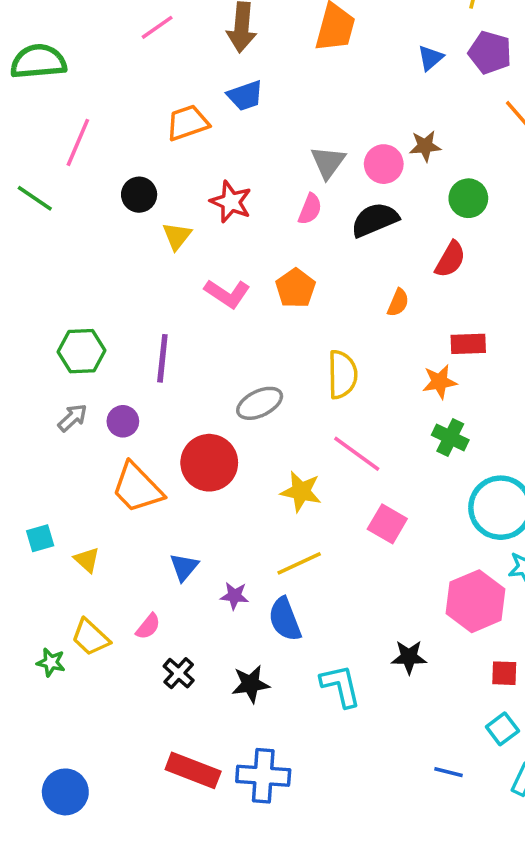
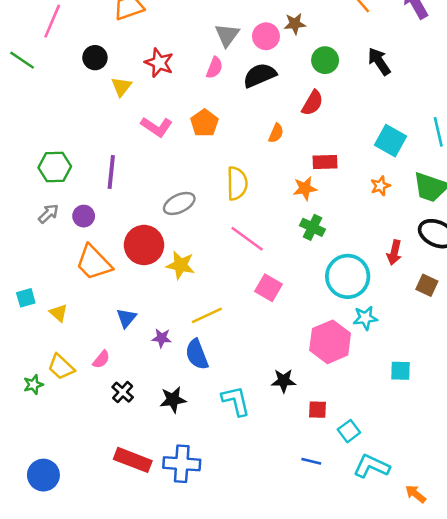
yellow star: (301, 491) -> (180, 265), moved
green star: (51, 662) -> (33, 385), turned -30
red square: (504, 673) -> (318, 410), moved

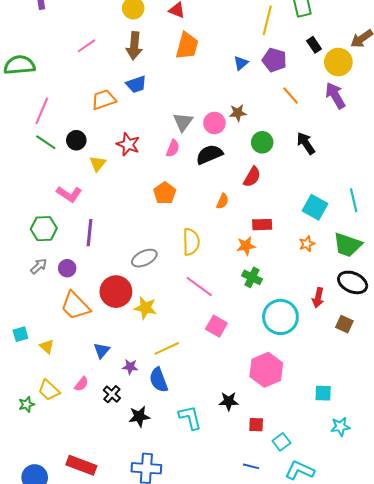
green line: (22, 60) -> (46, 142), moved
pink L-shape: (157, 127) -> (69, 194), moved
cyan star: (365, 318) -> (340, 427), moved
black cross: (123, 392) -> (112, 394), moved
red rectangle: (133, 460) -> (81, 465), moved

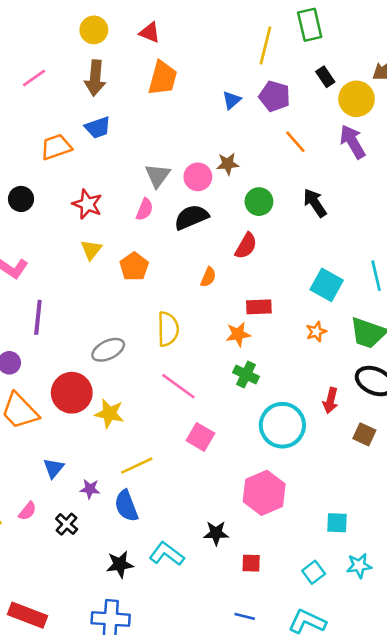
yellow triangle: (98, 164) -> (91, 250), moved
black star: (139, 417) -> (120, 564), moved
cyan L-shape: (190, 418) -> (167, 554), turned -40
cyan square: (281, 442) -> (314, 572), moved

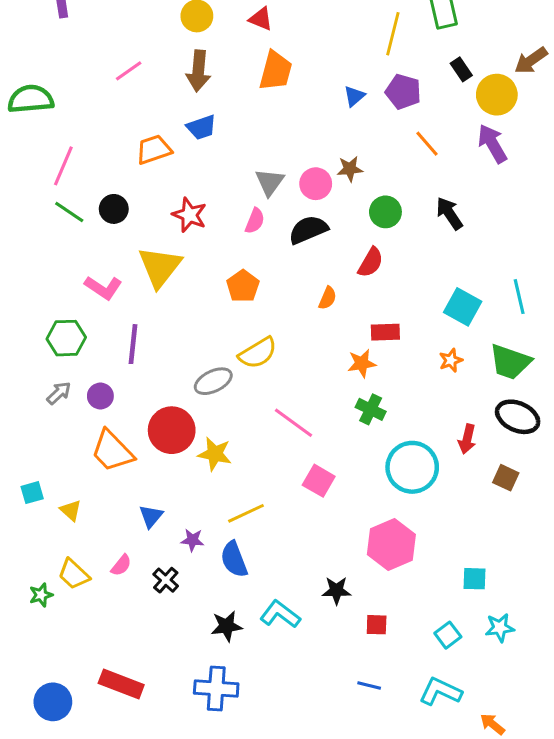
yellow triangle: (91, 250) -> (160, 267), moved, size x1.8
yellow semicircle: (168, 329) -> (258, 353), moved, turned 60

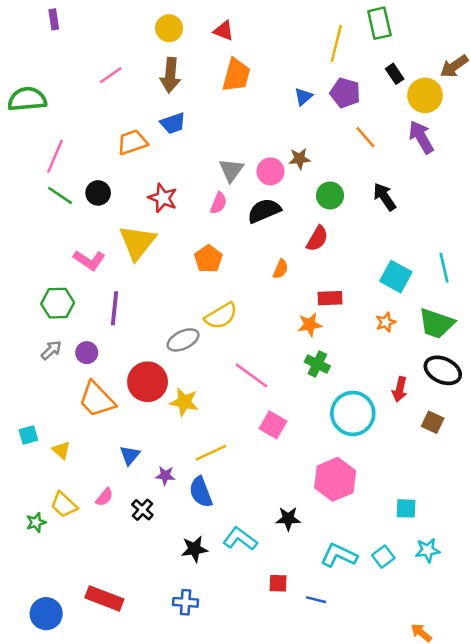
red square: (377, 625) -> (278, 583), moved
blue cross: (216, 689) -> (186, 602), size x0.7
cyan L-shape: (440, 691) -> (339, 555), moved

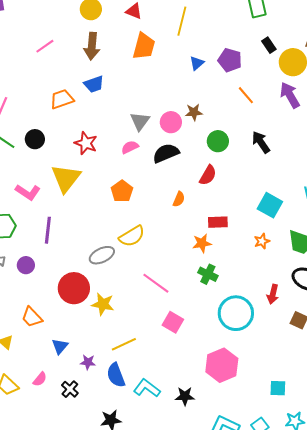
yellow line: (336, 43) -> (182, 21), moved
pink semicircle: (218, 203) -> (130, 147), turned -138
orange trapezoid: (97, 400) -> (32, 317), moved, size x0.7
cyan L-shape: (240, 539) -> (147, 388), moved

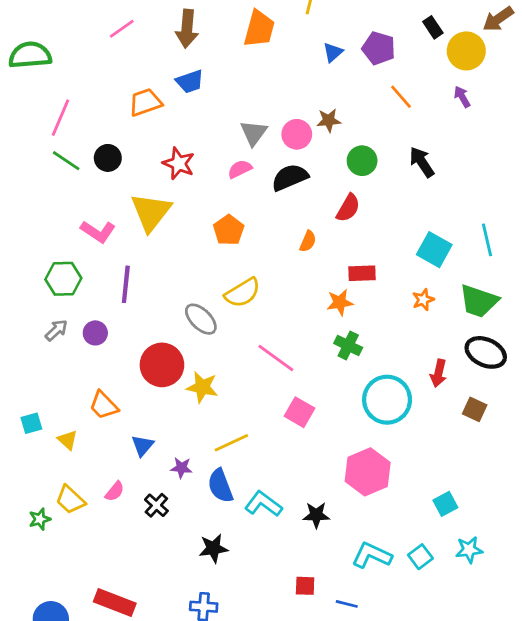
purple arrow: (290, 95) -> (462, 97), size x0.6
gray ellipse: (102, 255) -> (201, 319), turned 70
cyan square: (278, 388) -> (445, 504), turned -30

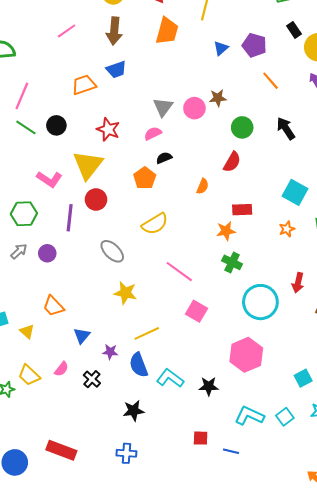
black semicircle: (290, 177) -> (164, 158), moved, size x0.6
gray ellipse: (201, 319) -> (112, 251), moved
red circle: (162, 365) -> (96, 199), moved, size x0.7

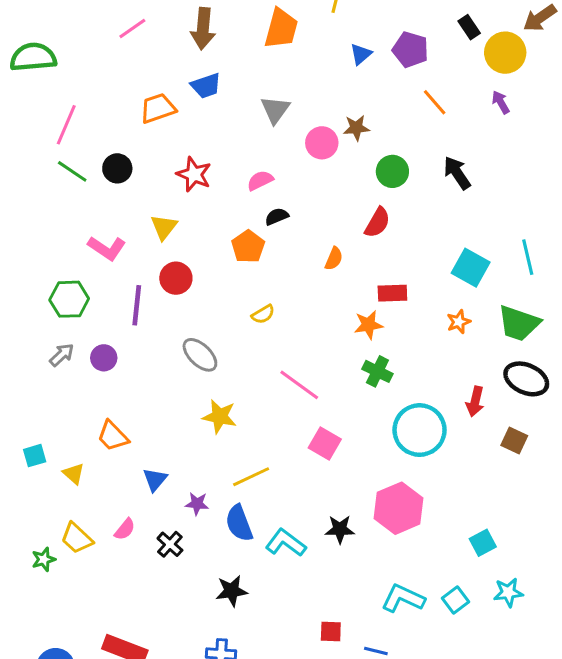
gray triangle: (163, 107) -> (275, 110), moved
yellow triangle: (88, 165) -> (164, 227), size x0.6
yellow semicircle: (155, 224) -> (263, 314), size x0.6
black star: (209, 386) -> (340, 529), moved

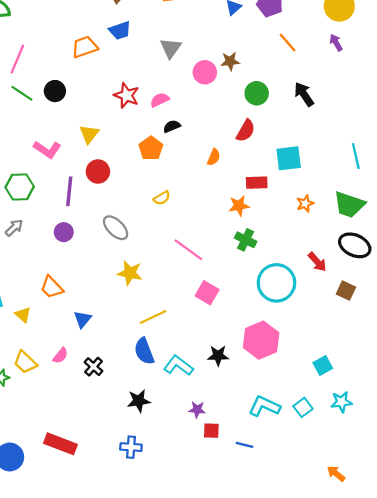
red star: (194, 174) -> (127, 95), moved
cyan square: (471, 268) -> (289, 158), moved, turned -36
purple circle: (104, 358) -> (64, 232), moved
red arrow: (475, 401) -> (317, 262), turned -55
purple star: (197, 504) -> (197, 410), moved

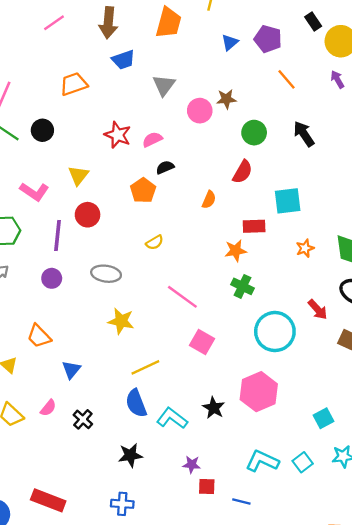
blue trapezoid: (120, 30) -> (123, 60), moved
gray ellipse: (116, 228) -> (106, 274), turned -36
black star: (218, 356) -> (214, 408), turned 30

